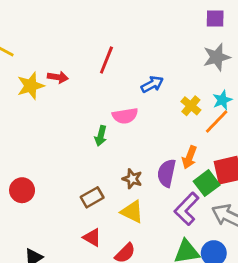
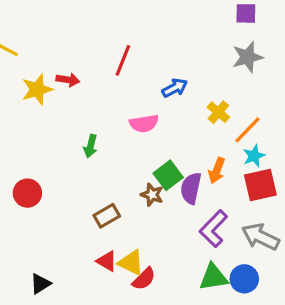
cyan star: (222, 100) -> (254, 156), moved
green arrow: (101, 136) -> (91, 146), moved
green square: (207, 183) -> (168, 175), moved
red circle: (22, 190) -> (27, 193), moved
yellow triangle: (132, 212) -> (131, 263), moved

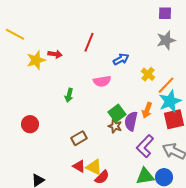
cyan star: (254, 156) -> (170, 101), size x1.6
brown star: (152, 195) -> (115, 126), moved

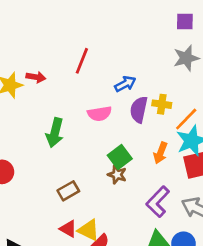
yellow cross: (148, 74) -> (162, 104), turned -32
green arrow: (69, 95) -> (55, 133), size x1.5
purple semicircle: (131, 121) -> (139, 110), moved

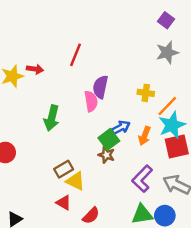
purple square: (185, 22) -> (166, 20), turned 35
blue arrow: (125, 84) -> (121, 127), moved
purple semicircle: (139, 110) -> (100, 87), moved
pink semicircle: (99, 114) -> (91, 101), turned -90
yellow triangle: (89, 230) -> (75, 181), moved

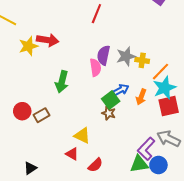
gray star: (167, 52) -> (126, 56), moved
red line: (75, 55) -> (96, 14), moved
red arrow: (35, 69) -> (48, 40), size x1.5
brown rectangle: (64, 169) -> (42, 115), moved
purple L-shape: (142, 179) -> (146, 149), moved

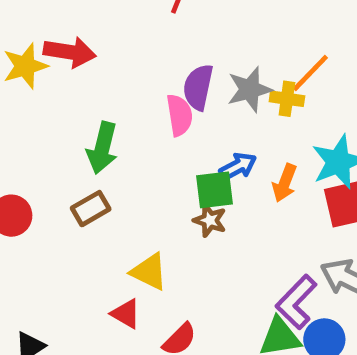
orange line: (160, 72) -> (310, 73), moved
green square: (111, 100) -> (215, 190), turned 30
brown rectangle: (42, 115) -> (91, 209), moved

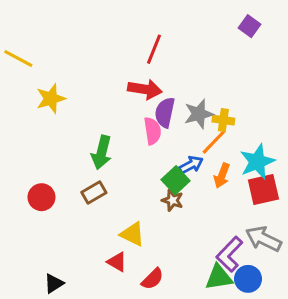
red arrow: (70, 52) -> (145, 89), moved
orange line: (310, 73) -> (214, 142), moved
green square: (215, 190) -> (176, 180), turned -36

